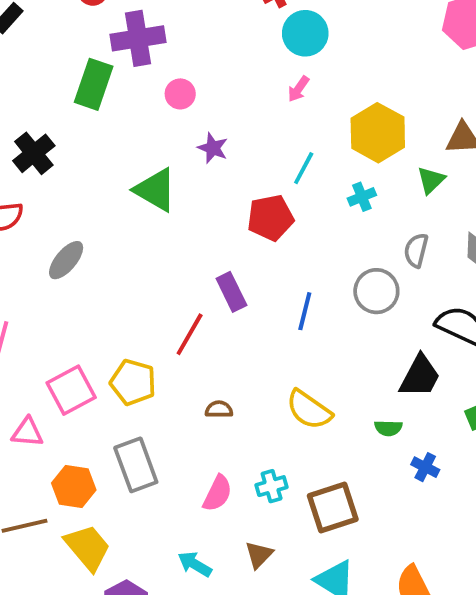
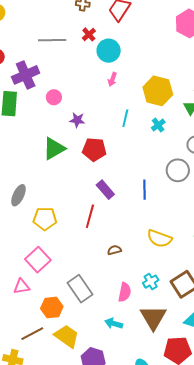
green triangle: (155, 190) -> (54, 148), turned -45
red pentagon: (270, 218) -> (94, 149), moved, turned 30
yellow pentagon: (133, 382) -> (45, 219), moved
brown triangle: (259, 555) -> (153, 317), size x1.8
cyan arrow: (195, 564) -> (114, 323), moved

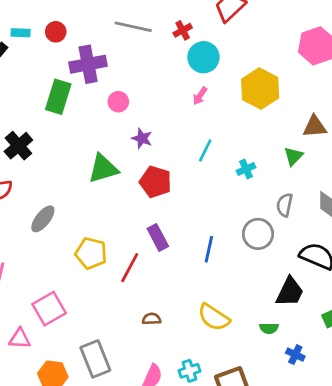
yellow hexagon: (158, 91) -> (260, 89), moved
yellow pentagon: (45, 219) -> (91, 253), moved

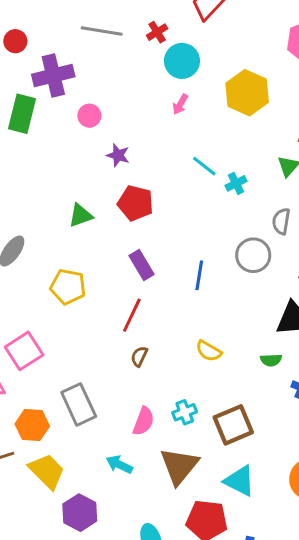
cyan line: (205, 150) -> (204, 166), moved, turned -75
green triangle: (103, 169) -> (81, 216), moved, size x0.7
red line: (130, 268) -> (132, 315), moved
yellow semicircle: (214, 317) -> (209, 351), size x0.7
brown semicircle: (152, 319) -> (139, 356), turned -60

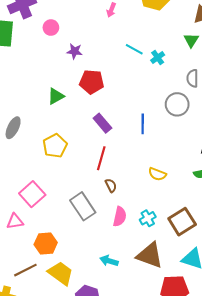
yellow pentagon: (68, 287) -> (55, 146), turned -30
brown semicircle: (139, 356) -> (111, 185), turned 136
gray rectangle: (79, 404) -> (83, 206), moved
pink semicircle: (143, 421) -> (120, 217), moved
brown triangle: (179, 466) -> (150, 255), turned -40

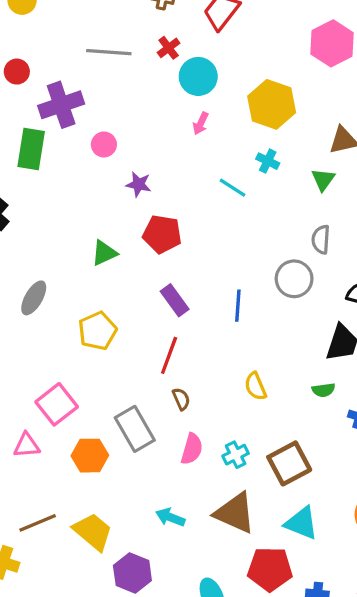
cyan cross: (158, 58) -> (268, 161), moved, turned -32
yellow semicircle: (157, 174) -> (255, 386), turned 42
orange hexagon: (46, 244) -> (90, 456), moved

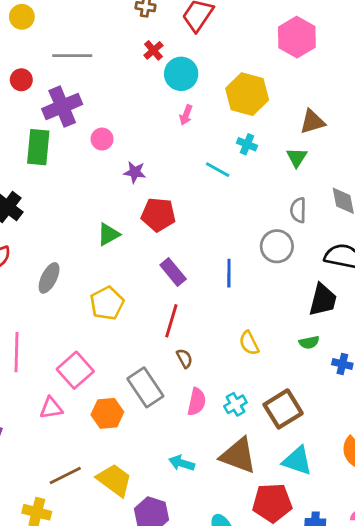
gray line: (109, 52) -> (72, 56), moved

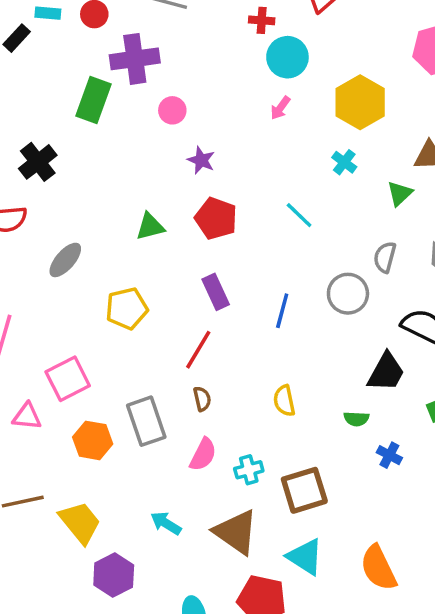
red cross: (153, 50) -> (262, 20), turned 30
cyan line: (218, 170) -> (299, 215), moved

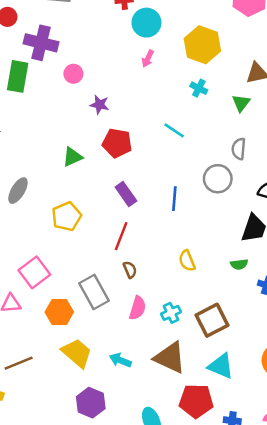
purple cross: (135, 59) -> (41, 43), turned 32
yellow trapezoid: (80, 522) -> (77, 353), moved

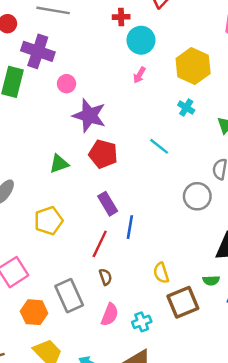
purple star: (100, 105) -> (89, 116), size x1.8
blue line: (174, 199) -> (130, 227), moved
brown square: (212, 320) -> (183, 302), moved

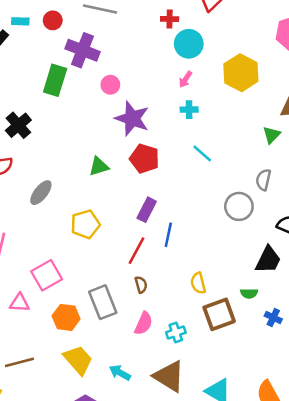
cyan cross: (186, 108) -> (189, 110), moved, turned -35
purple rectangle: (108, 204) -> (147, 210), turned 55

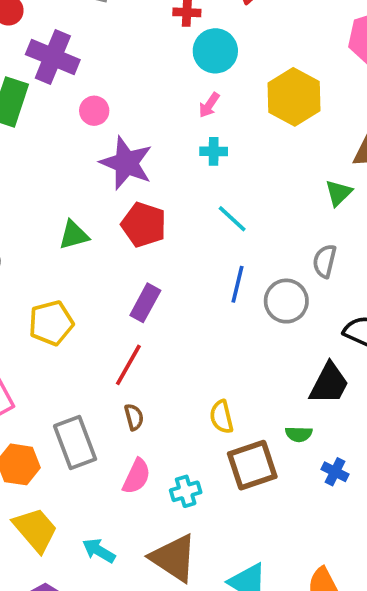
blue line: (168, 235) -> (237, 284), moved

